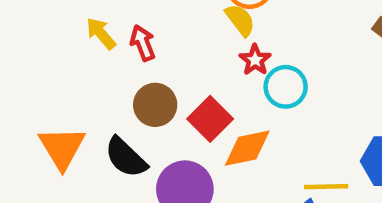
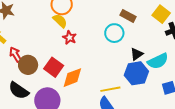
red arrow: (143, 43) -> (15, 55), moved
cyan circle: (286, 87) -> (114, 33), moved

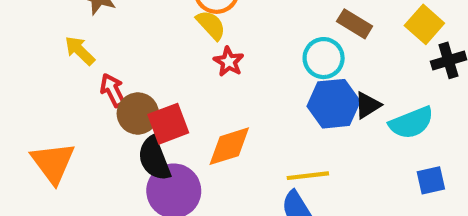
red square: (54, 67) -> (168, 124), moved, turned 30
blue hexagon: (136, 73) -> (334, 104), moved
black semicircle: (19, 90) -> (154, 159), moved, turned 30

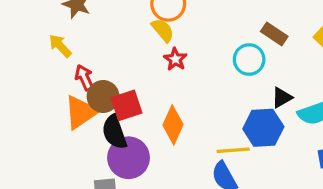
blue hexagon: (334, 104) -> (263, 128), moved
orange diamond: (229, 146) -> (173, 125), turned -51
orange triangle: (53, 163) -> (81, 112), moved, turned 30

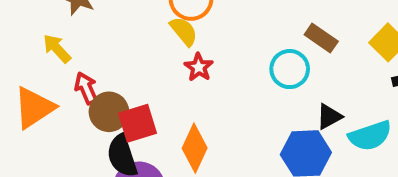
orange triangle: (81, 112) -> (34, 108), moved

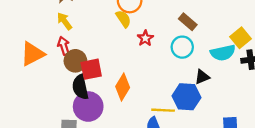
brown rectangle: (321, 38) -> (188, 22), moved
yellow arrow: (57, 48) -> (64, 21), moved
red star: (199, 67) -> (145, 38), moved
cyan semicircle: (370, 136) -> (223, 53), moved

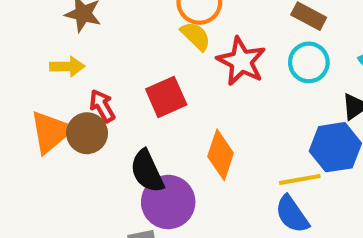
yellow arrow: (64, 21) -> (67, 66), moved, turned 138
red star: (145, 38) -> (241, 61), size x1.6
brown circle: (75, 61) -> (87, 133), moved
red square: (91, 69) -> (166, 97), moved

